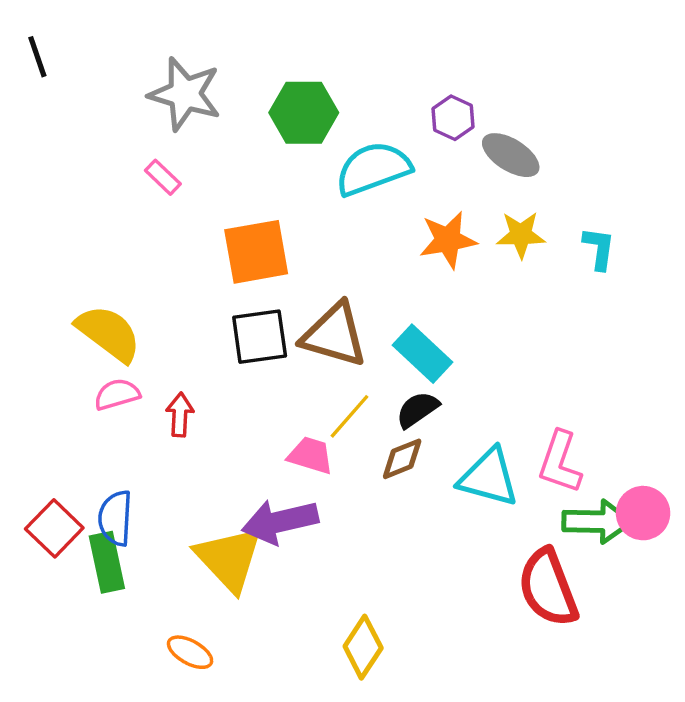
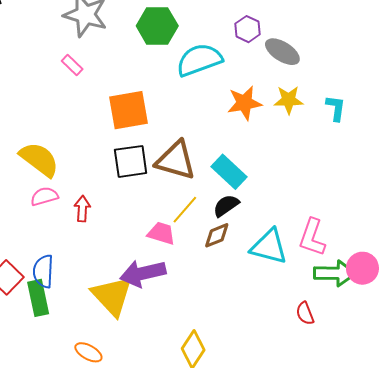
red semicircle: (548, 588) -> (305, 313), size x0.5

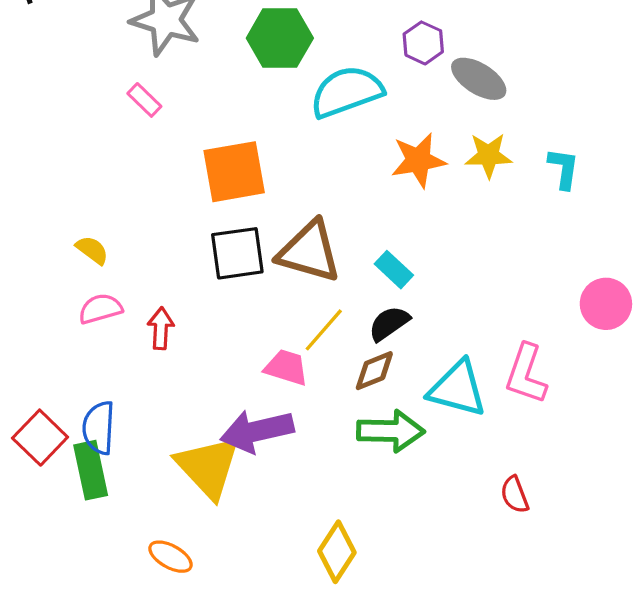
yellow semicircle: (39, 159) -> (92, 250), size x0.5
cyan rectangle: (229, 172) -> (394, 270), size x0.7
pink circle: (362, 268) -> (606, 304), moved
green arrow: (335, 273) -> (391, 431), moved

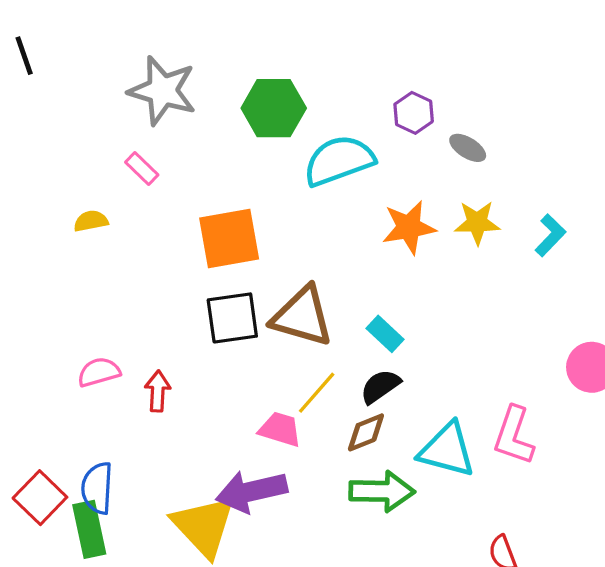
gray ellipse: (479, 79) -> (468, 148), size x0.7
cyan L-shape: (564, 168) -> (550, 235), turned 36
yellow semicircle: (92, 250) -> (91, 221), moved, turned -48

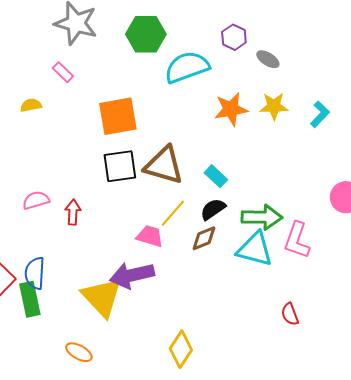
green arrow: (382, 491) -> (262, 217), moved

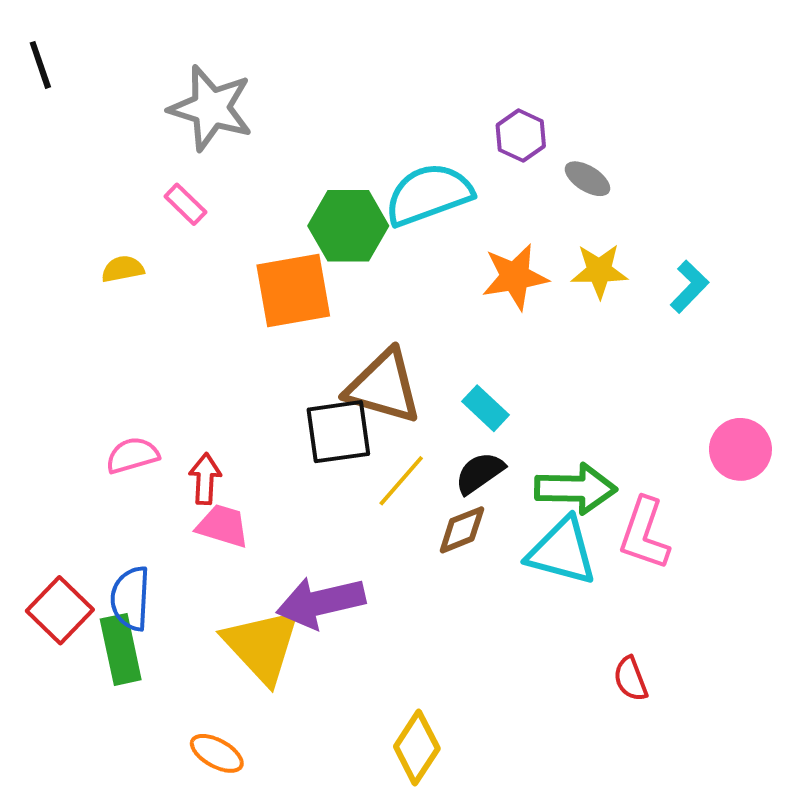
green hexagon: (146, 34) -> (348, 226), moved
black square: (120, 166) -> (338, 432), moved
pink trapezoid: (150, 236) -> (223, 526), moved

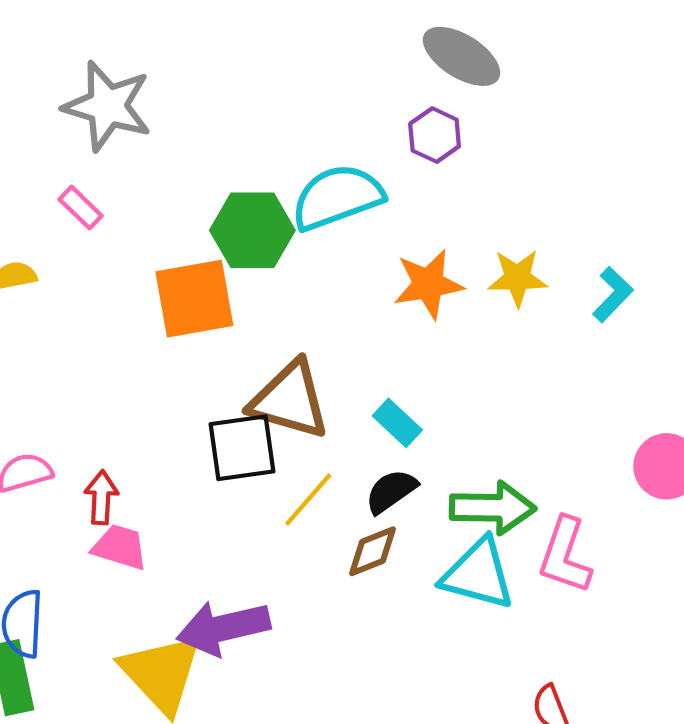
gray ellipse: (587, 179) -> (462, 56), moved, size x1.6

